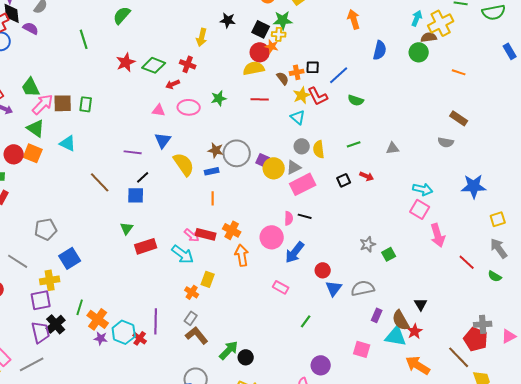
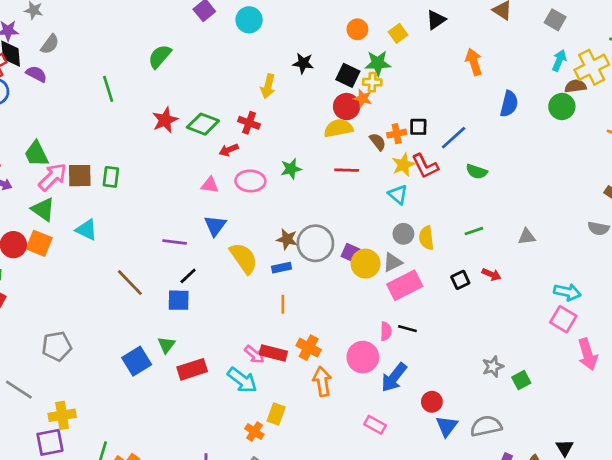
blue square: (70, 258) -> (137, 361), moved

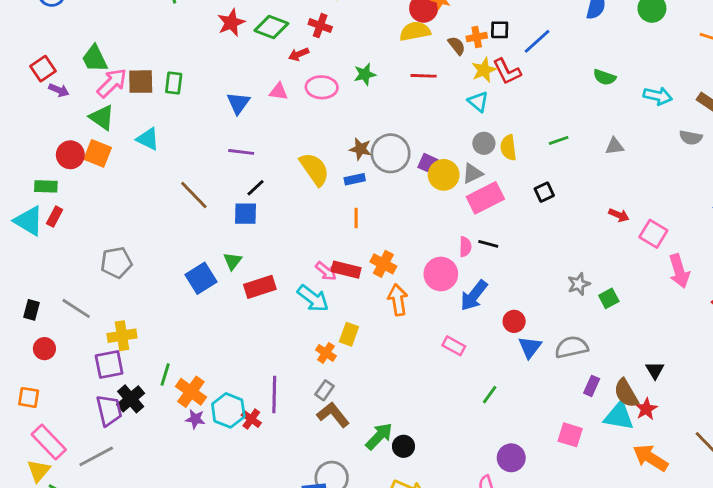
green semicircle: (477, 172) -> (605, 77), moved
blue triangle: (215, 226) -> (238, 103), moved
red arrow: (491, 274) -> (619, 215), moved
cyan arrow: (567, 292) -> (658, 96), moved

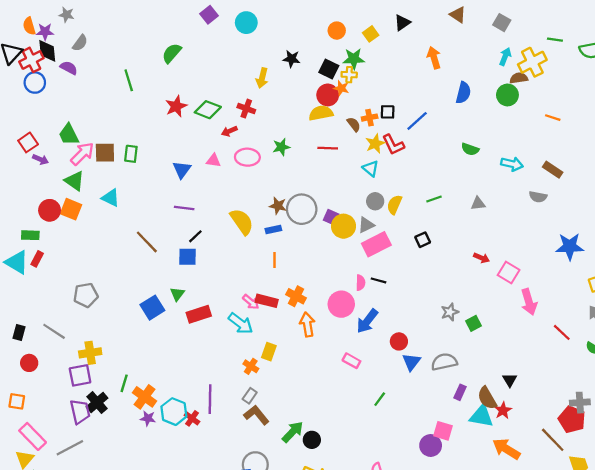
yellow semicircle: (508, 148) -> (394, 205), turned 30
purple circle: (511, 458) -> (431, 445), moved

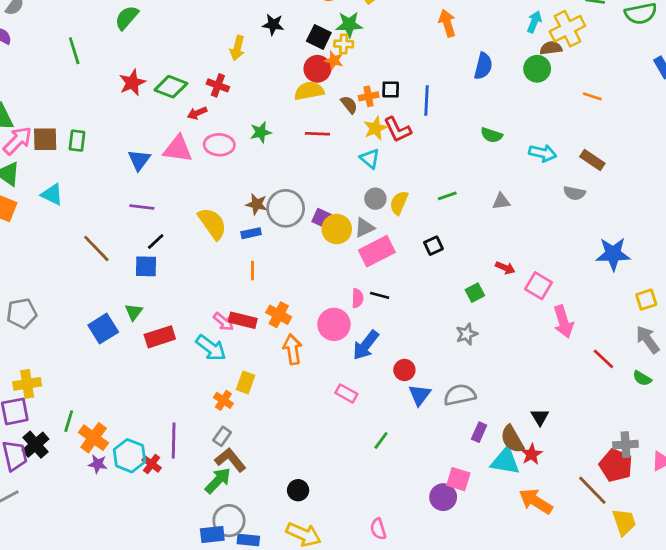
blue line: (417, 121) -> (427, 101), turned -45
pink triangle: (213, 161) -> (178, 149), size x1.6
green square: (474, 323) -> (475, 293), moved
green arrow: (293, 432) -> (218, 481), moved

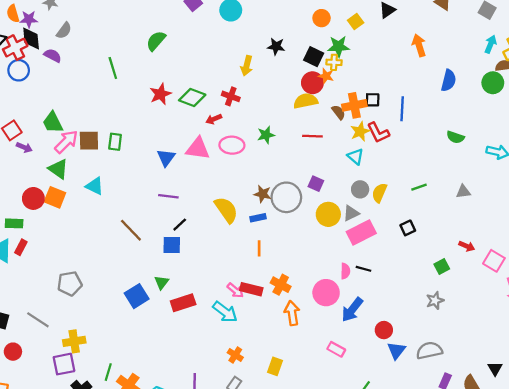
orange cross: (369, 96) -> (354, 105), size x1.5
purple square: (322, 218) -> (316, 184), moved
yellow rectangle: (246, 382) -> (275, 366), moved

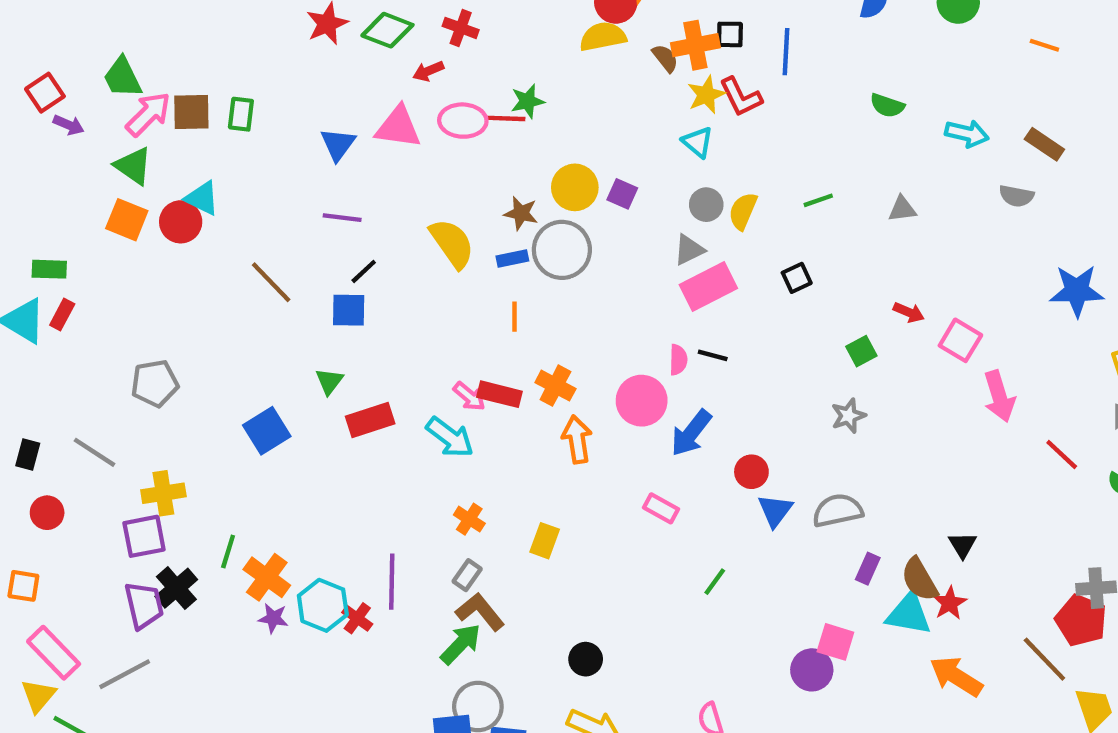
red line: (312, 136) -> (506, 118), moved
gray circle: (286, 197) -> (562, 250), moved
red circle: (33, 198) -> (181, 222), moved
yellow circle: (328, 214) -> (575, 187), moved
blue square: (137, 296) -> (267, 431), moved

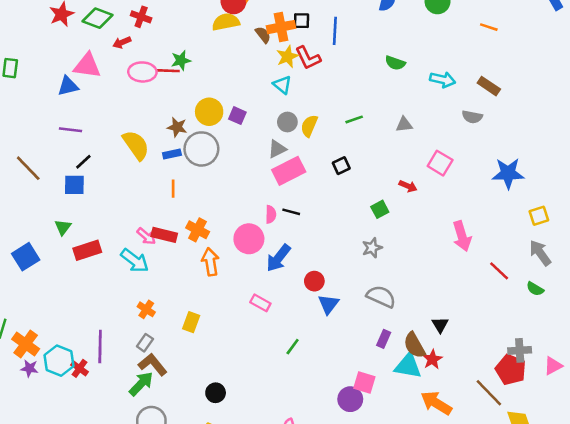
pink triangle: (398, 127) -> (87, 66), moved
blue triangle: (338, 144) -> (68, 86), turned 40
pink square: (960, 340) -> (440, 163), moved
gray semicircle: (838, 511) -> (381, 297), moved, turned 36

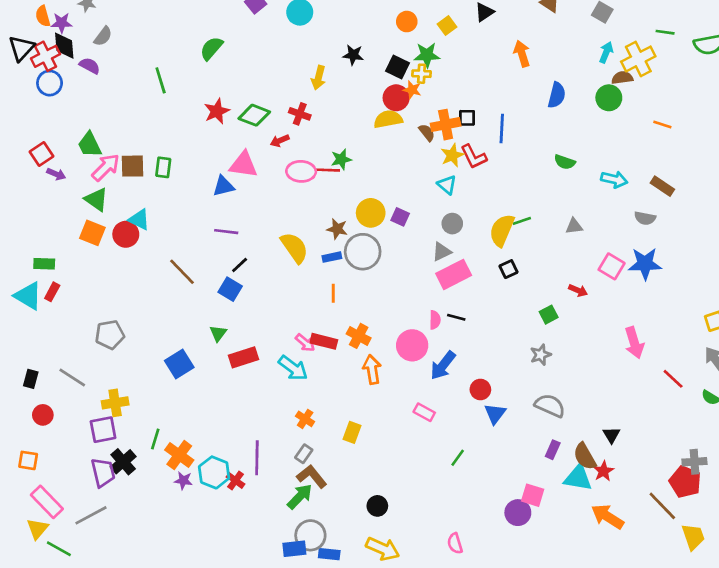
yellow semicircle: (309, 126) -> (502, 230), moved, size x1.4
blue star: (508, 173) -> (645, 264), moved
blue square: (74, 185) -> (230, 289), turned 30

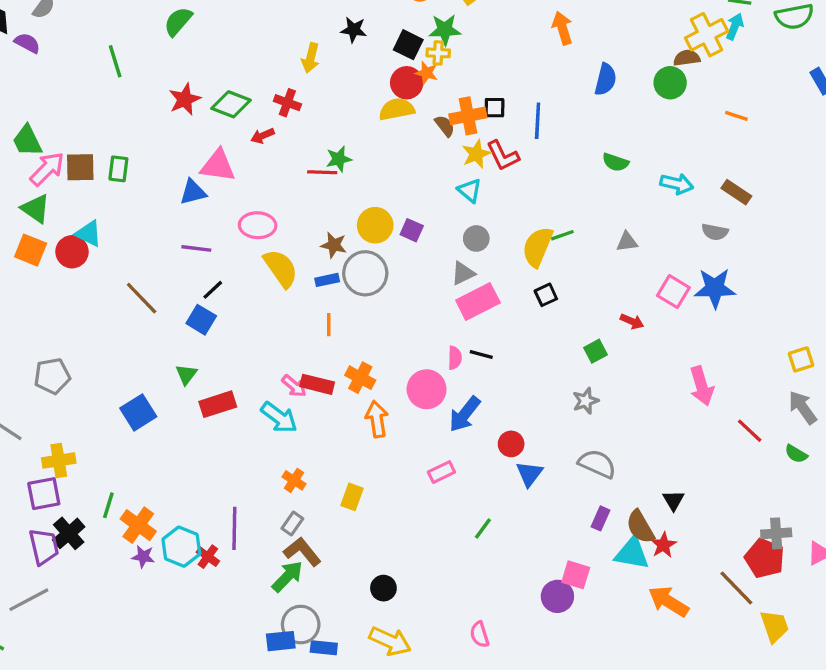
cyan arrow: (606, 52) -> (735, 26), moved
pink ellipse: (301, 171) -> (258, 225), moved
pink rectangle: (424, 412) -> (441, 472), turned -55

